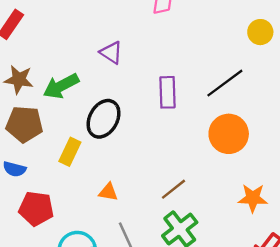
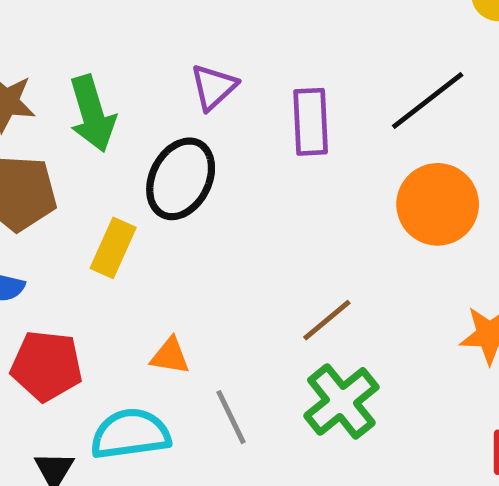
purple triangle: (111, 53) -> (214, 87), moved, turned 45
green arrow: (61, 86) -> (92, 114), turned -78
orange triangle: (108, 192) -> (170, 356), moved

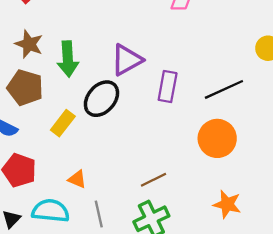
purple triangle: (214, 87) -> (127, 60), size x1.4

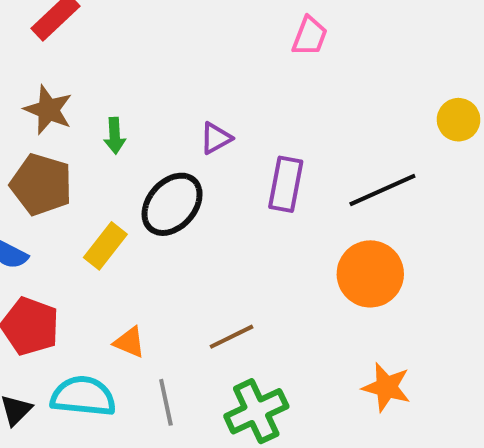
green arrow: (68, 59) -> (115, 136), size x0.6
purple triangle: (127, 60) -> (216, 138), size x0.6
brown line: (154, 180) -> (232, 337), moved

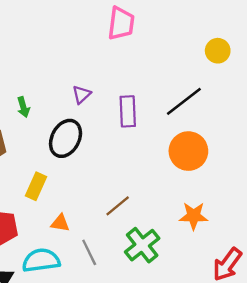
pink trapezoid: (310, 36) -> (121, 23), size x1.4
yellow rectangle: (105, 246) -> (36, 186), moved
orange star: (386, 387) -> (194, 216), moved

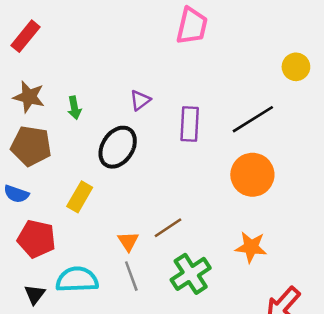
orange triangle: (60, 223) -> (128, 241), moved, turned 42

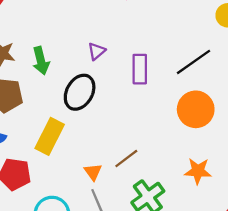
green arrow: (74, 108) -> (41, 61), size x1.4
yellow rectangle: (80, 197) -> (50, 136), size x1.4

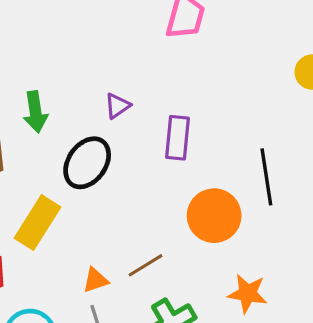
black line: (193, 62) -> (266, 177), moved, turned -69
orange circle: (196, 109) -> (214, 216), moved
orange triangle: (93, 172) -> (95, 280), turned 42

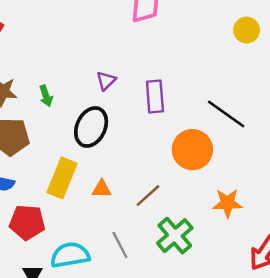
green arrow: (35, 112) -> (46, 96), size x0.7
black line: (266, 177) -> (226, 114), turned -36
orange triangle: (95, 280) -> (102, 189), moved, turned 30

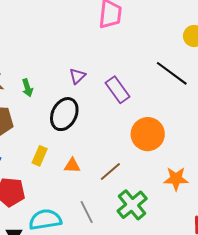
purple rectangle: (155, 97) -> (117, 90), turned -32
black line: (226, 114) -> (172, 73), moved
yellow rectangle: (62, 178) -> (40, 156), size x0.6

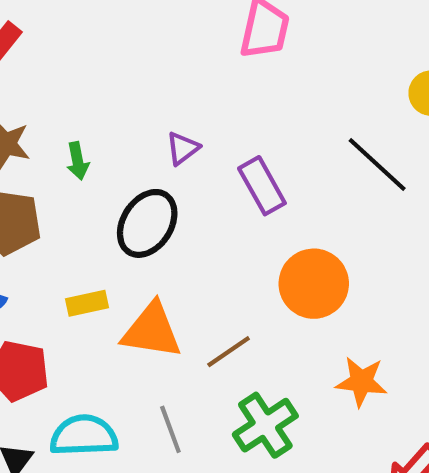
yellow rectangle: (40, 156) -> (87, 303), turned 48
orange triangle: (72, 165) -> (152, 331), size x1.8

